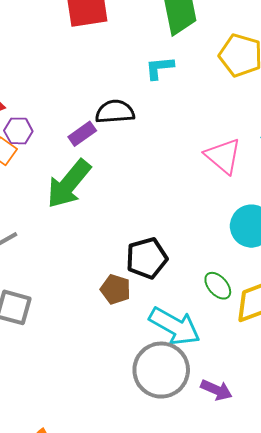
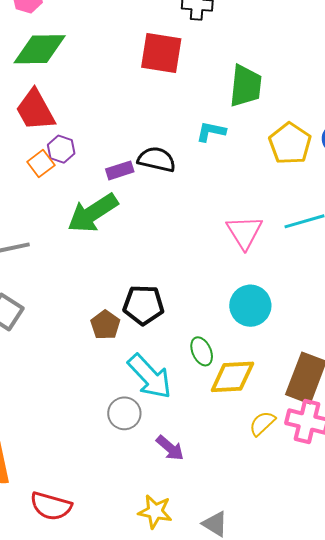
gray circle: (161, 370) -> (124, 413), size x0.6

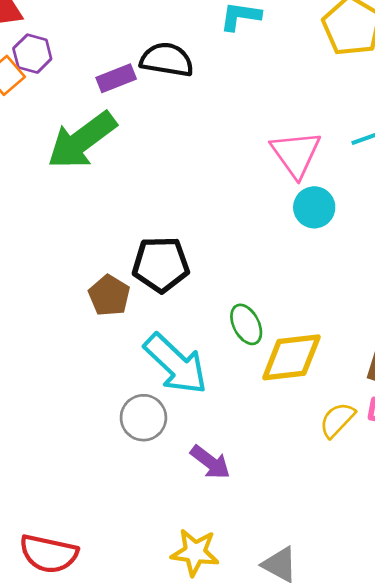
cyan circle: (250, 306) -> (314, 207), moved, size x0.7

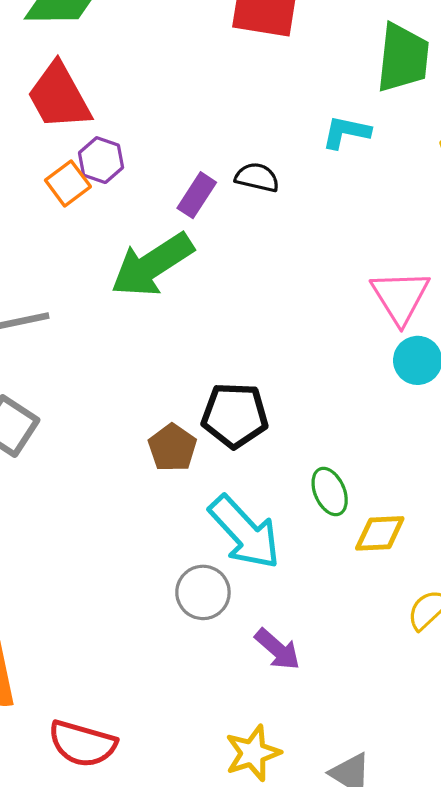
black semicircle: (167, 60) -> (257, 177), size x0.7
purple rectangle: (116, 78) -> (197, 195), turned -39
yellow diamond: (291, 357) -> (380, 533), size x0.7
yellow star: (195, 552) -> (253, 753), turned -30

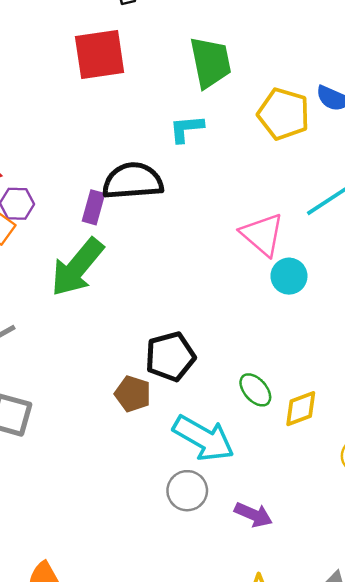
black semicircle: (257, 177) -> (133, 181), size x1.8

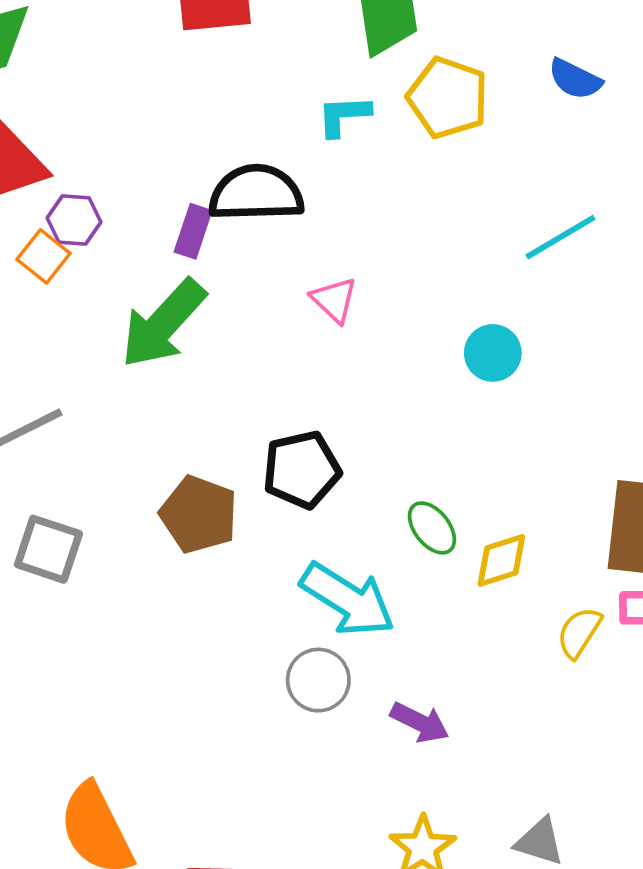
yellow pentagon: (284, 114) -> (448, 98), moved
pink triangle: (262, 234) -> (334, 300), moved, size x0.7
brown pentagon: (133, 394) -> (199, 514), moved, size x1.4

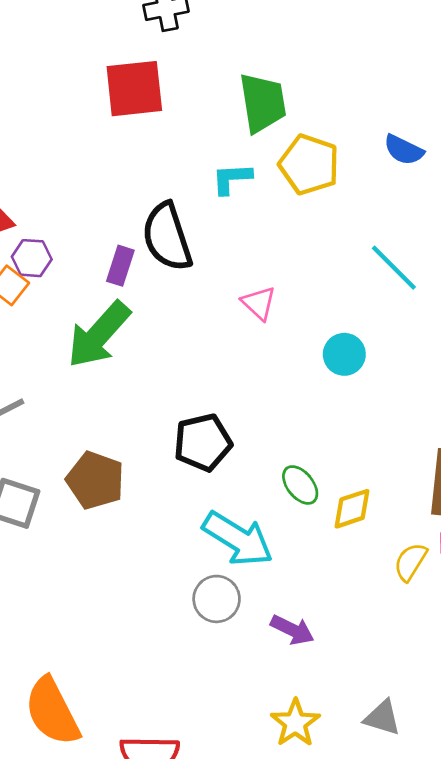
black semicircle: (256, 193) -> (167, 237), turned -106
cyan line: (560, 237) -> (394, 268), turned 76
pink triangle: (334, 300) -> (259, 303), moved
brown pentagon: (199, 514) -> (95, 480), moved

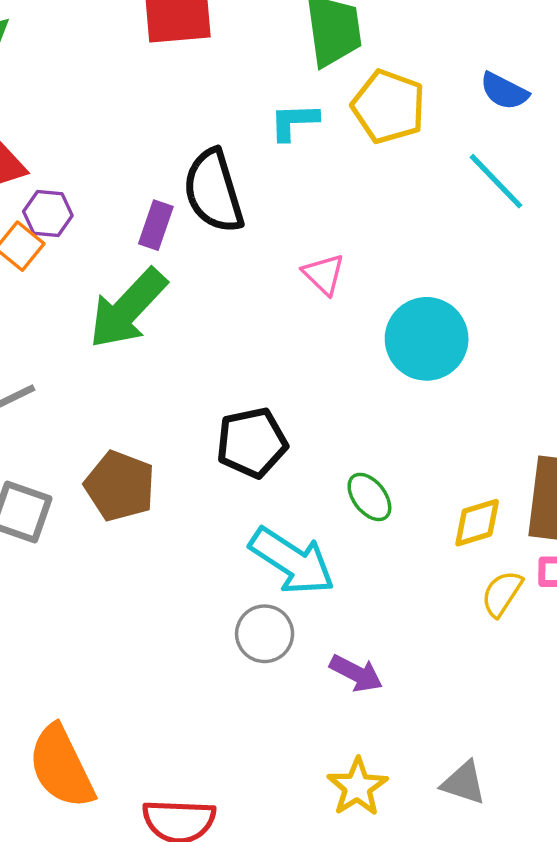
cyan line: (394, 268) -> (496, 181), moved
cyan circle: (344, 354) -> (427, 339), size x1.6
yellow diamond: (352, 509) -> (477, 523), moved

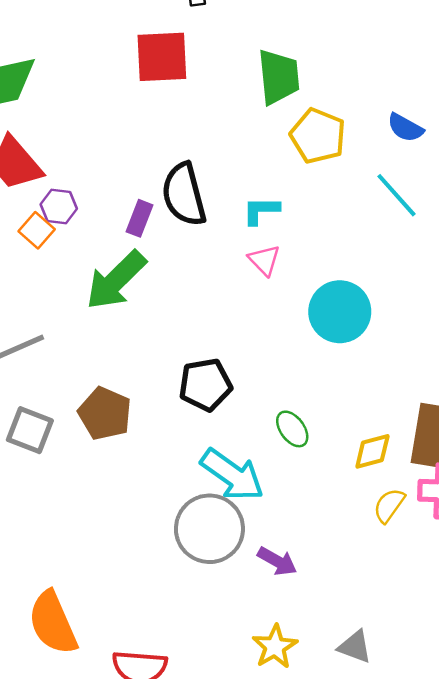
cyan L-shape: (294, 122) -> (261, 210), moved
gray circle: (265, 634) -> (209, 529), size x1.6

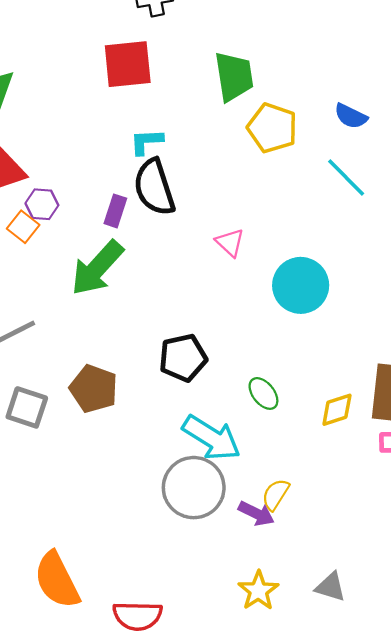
cyan L-shape: (261, 210) -> (146, 142), moved
yellow semicircle: (389, 505) -> (276, 495), moved

